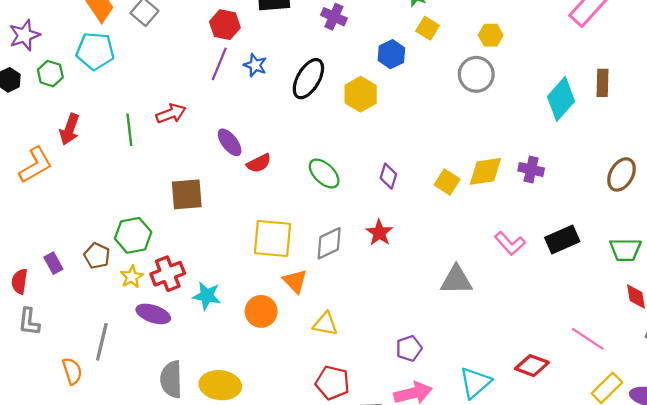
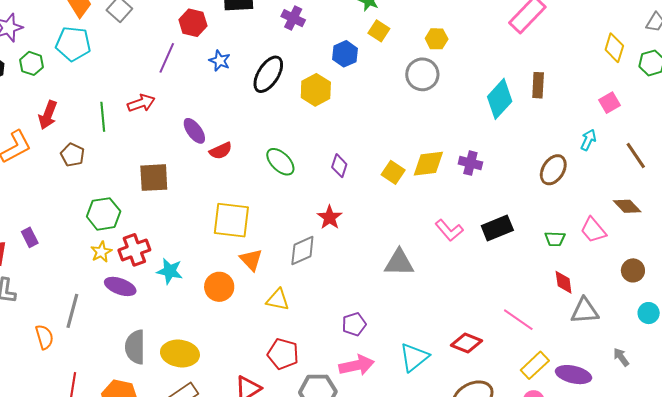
purple line: (219, 64) -> (167, 58), moved
gray diamond: (329, 243) -> (302, 251), moved
green trapezoid: (625, 250) -> (555, 239), size x0.7
brown pentagon: (97, 256) -> (72, 155), moved

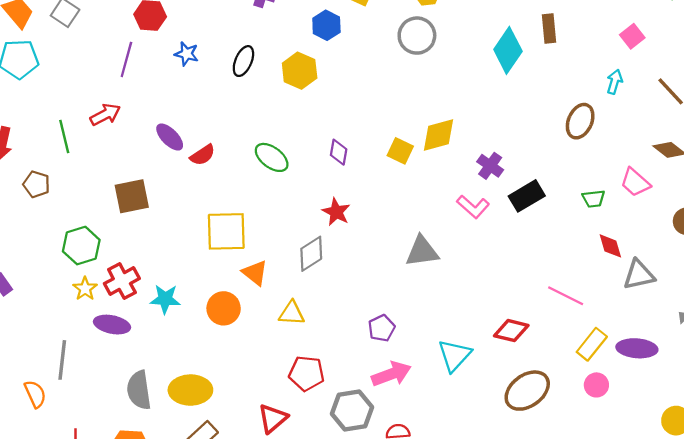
black ellipse: (268, 74) -> (243, 61), size x0.7
purple cross: (470, 163) -> (490, 166), moved, turned 30

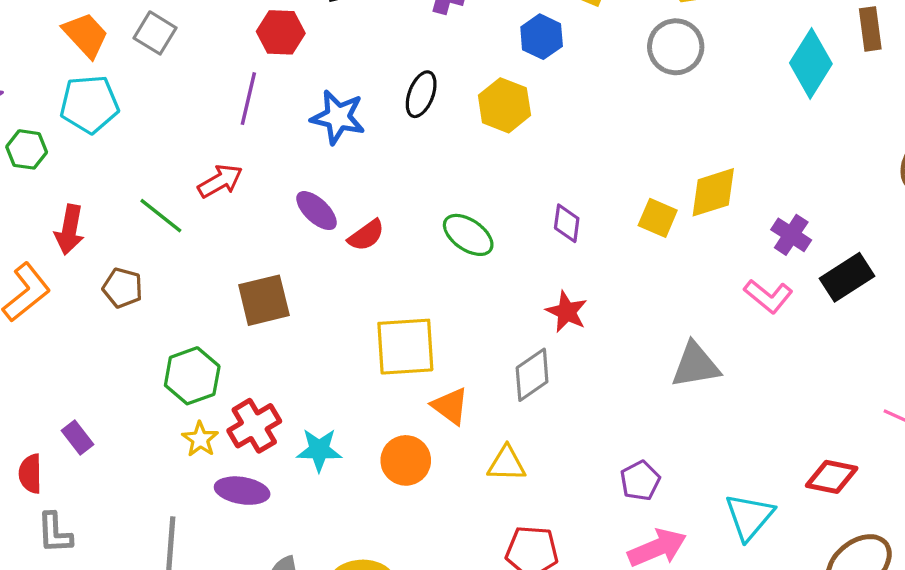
blue star: (187, 54) -> (338, 117), moved, size x1.5
green line: (64, 136) -> (161, 216), turned -36

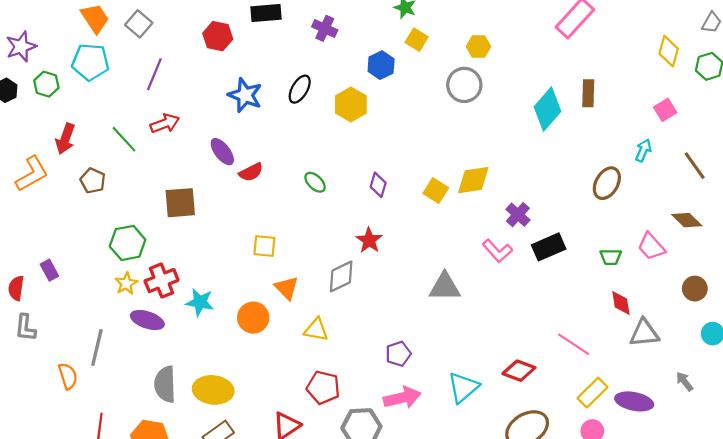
purple line: (248, 99) -> (154, 74), moved
green ellipse: (468, 235) -> (315, 182), size x0.7
yellow square: (405, 347) -> (264, 246), size x0.6

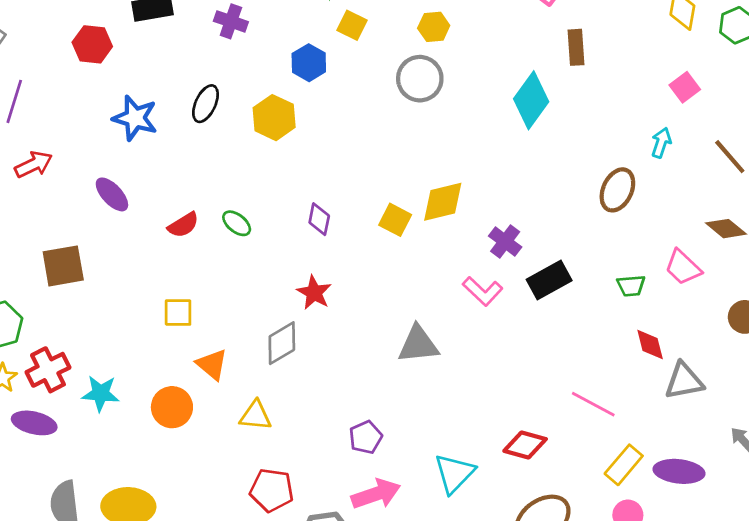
brown rectangle: (588, 93) -> (576, 47), moved
red semicircle: (251, 172) -> (183, 225), moved

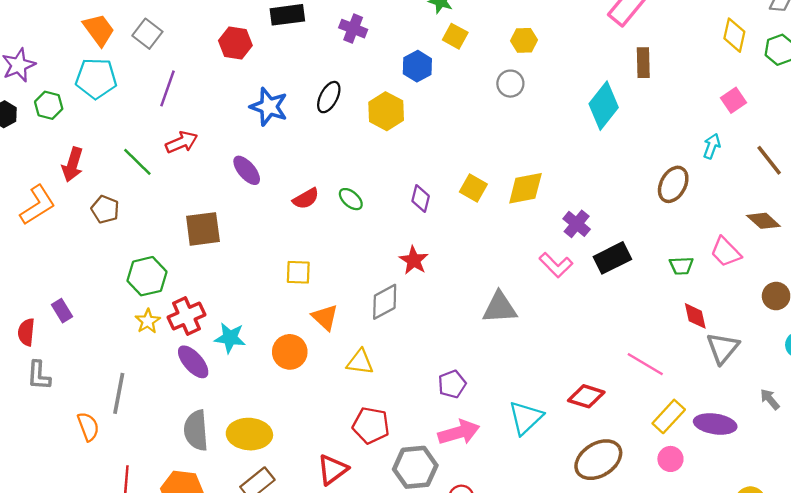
gray circle: (420, 79) -> (510, 84), size x0.7
yellow square: (395, 220) -> (473, 188), moved
gray triangle: (684, 381) -> (723, 348), turned -42
purple ellipse: (34, 423) -> (193, 362), moved, turned 33

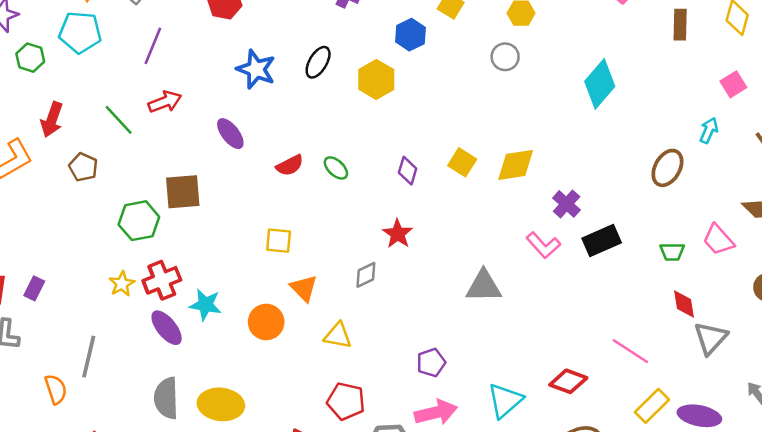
brown rectangle: (643, 63) -> (680, 25), moved
green hexagon: (147, 276) -> (139, 221), moved
gray diamond: (385, 302) -> (366, 275), size x0.7
purple rectangle: (62, 311) -> (34, 288), moved, turned 55

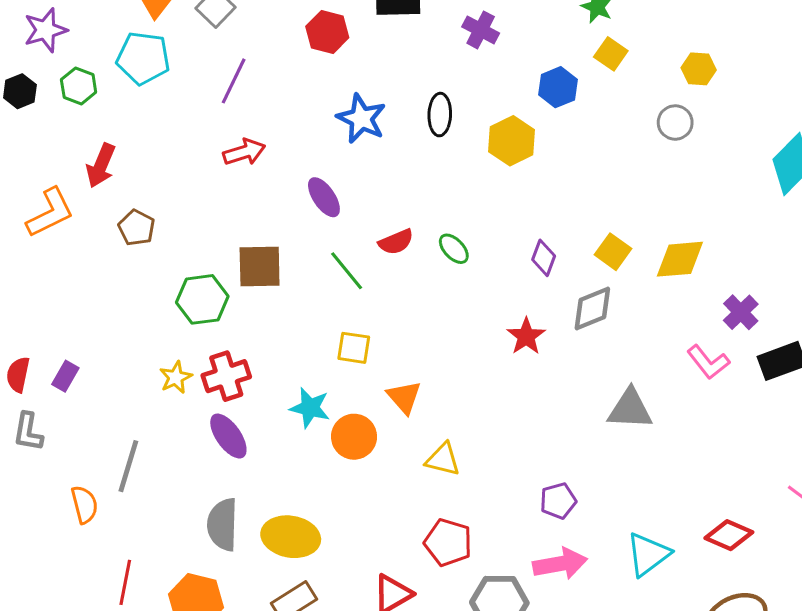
black ellipse: (318, 62) -> (440, 115), turned -32
green line: (119, 120) -> (347, 271), moved
yellow square: (279, 241) -> (354, 348), moved
gray diamond: (366, 275) -> (592, 309), moved, size x1.4
cyan star: (205, 305) -> (310, 408), moved

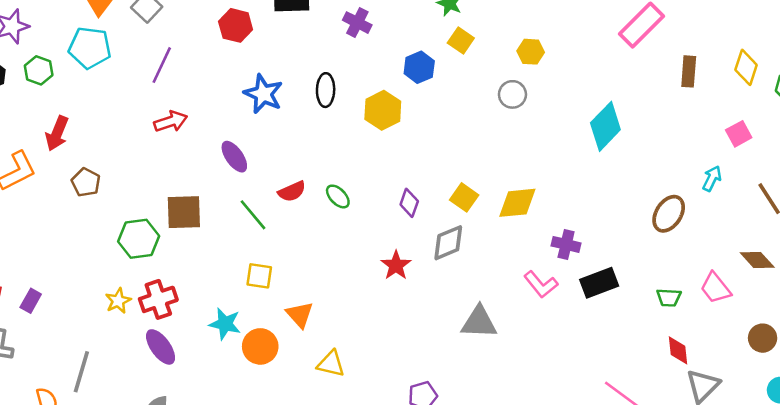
purple cross: (741, 312) -> (566, 244), turned -32

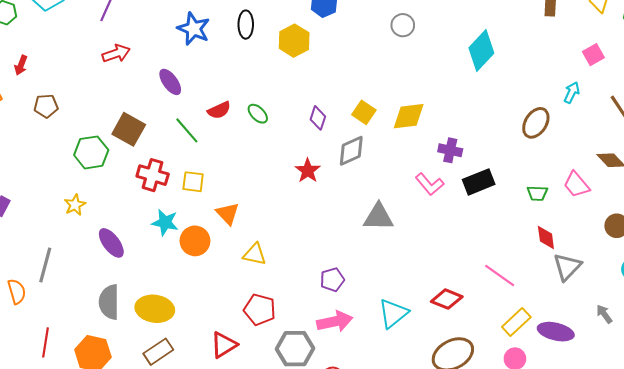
red arrow: (57, 133) -> (21, 65), size x0.7
brown pentagon: (86, 182) -> (46, 106), turned -30
brown square: (184, 212) -> (129, 129), turned 32
red cross: (158, 299) -> (153, 175), moved, turned 36

